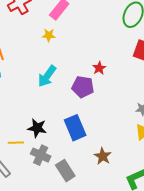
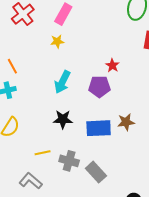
black star: (37, 128) -> (63, 119), moved
blue rectangle: (75, 128) -> (99, 128), turned -60
brown star: (103, 156) -> (126, 122), moved, turned -30

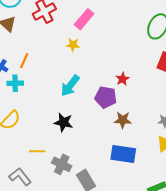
orange line: (12, 66) -> (24, 61), turned 42
brown star: (126, 122) -> (123, 120), moved
blue rectangle: (99, 128) -> (123, 154), moved

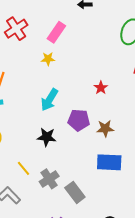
purple pentagon: (106, 97) -> (79, 120), moved
yellow line: (37, 151) -> (23, 168), turned 56
gray cross: (62, 164) -> (49, 179), turned 36

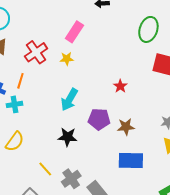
red cross: (16, 29) -> (36, 52), moved

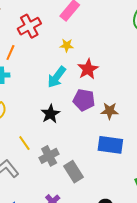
yellow star: (67, 59) -> (67, 45), moved
red star: (120, 86) -> (88, 69), moved, size x1.5
black star: (68, 137) -> (50, 114), turned 30

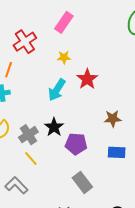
purple pentagon: (84, 100) -> (76, 144), moved
blue rectangle: (110, 145) -> (117, 152), size x0.7
gray cross: (49, 156) -> (28, 135), moved

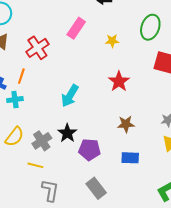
yellow star: (64, 57) -> (112, 41), moved
red star: (87, 79) -> (119, 81), moved
yellow line: (31, 159) -> (35, 165), moved, turned -35
gray L-shape: (16, 185) -> (50, 190), moved, turned 55

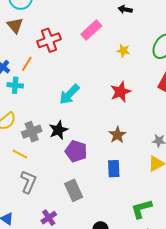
brown star: (126, 124) -> (117, 135), turned 30
blue rectangle: (130, 158) -> (114, 169), turned 72

